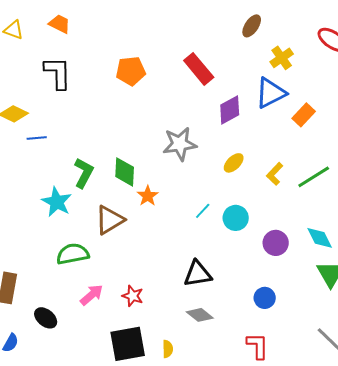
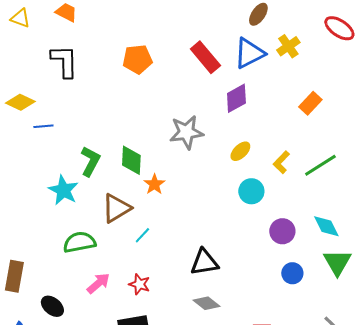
blue triangle: (271, 93) -> (249, 53), moved
cyan line: (203, 211) -> (142, 235), moved
cyan circle: (236, 218) -> (251, 191), moved
blue circle: (265, 298) -> (292, 273), moved

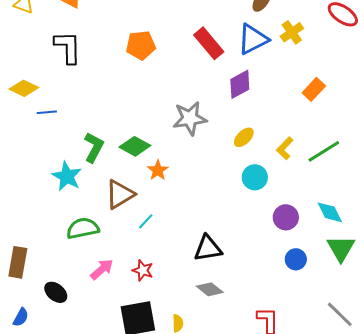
green diamond: (131, 160) -> (135, 146), turned -64

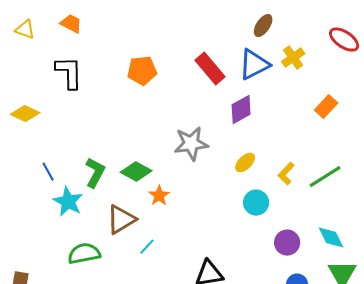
orange rectangle: (314, 89) -> (326, 107), moved
blue line: (47, 112) -> (48, 172), moved, turned 66

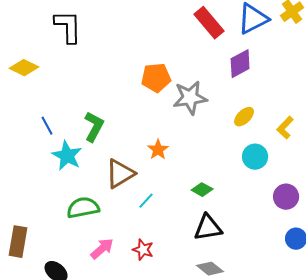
orange pentagon: (142, 71) -> (156, 78), moved
green diamond: (136, 172) -> (202, 190), moved, size x0.7

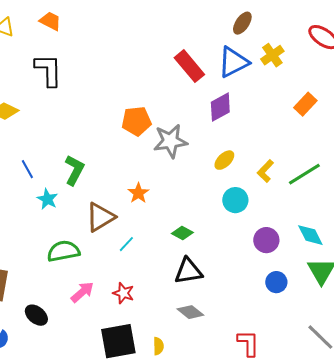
cyan star: (67, 156) -> (47, 199), size x0.7

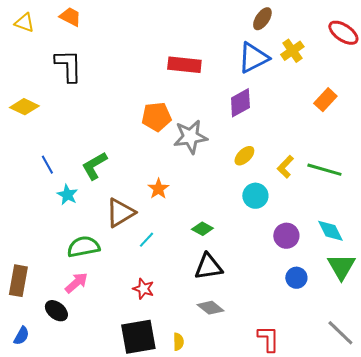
red rectangle: (189, 66) -> (184, 65), moved, turned -44
green L-shape: (74, 170) -> (94, 166), turned -148
green line: (304, 174) -> (324, 170), turned 48
pink arrow: (82, 292) -> (76, 283), moved

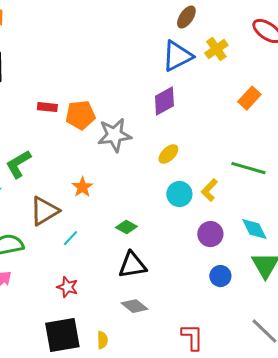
red rectangle: (184, 65) -> (47, 107), moved, size x0.6
yellow L-shape: (285, 167) -> (209, 190), moved

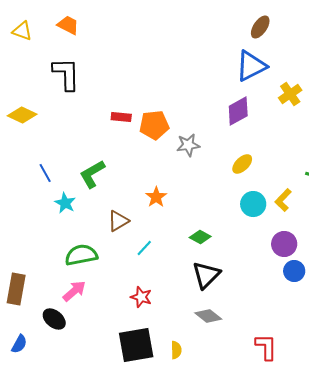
yellow cross: (216, 49) -> (290, 94), moved
gray star: (114, 135) -> (188, 145), size x0.7
brown triangle: (44, 211) -> (118, 221), size x0.7
black triangle: (132, 265) -> (206, 275), turned -36
blue circle: (220, 276) -> (294, 271), moved

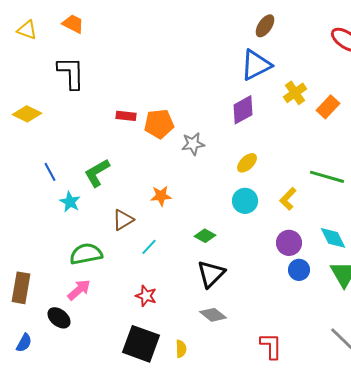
orange star: (156, 197) -> (161, 196), turned 30
cyan circle: (253, 204) -> (245, 201), moved
black square: (136, 345) -> (141, 344), turned 30

